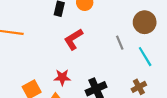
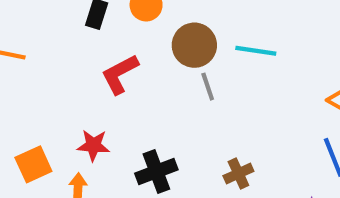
brown circle: (145, 22) -> (194, 45), moved
cyan line: (145, 57) -> (256, 51), moved, turned -54

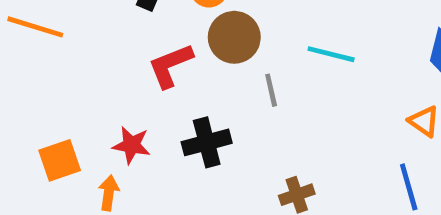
brown circle: (194, 45) -> (234, 37), moved
black cross: (156, 171) -> (207, 142), moved

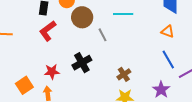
red L-shape: (170, 66) -> (48, 31), moved

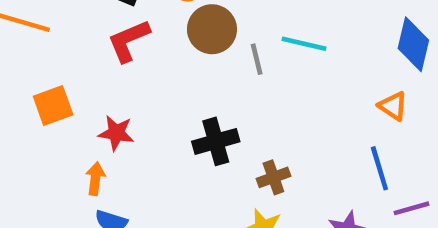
gray line: (103, 35) -> (257, 59), moved
black cross: (82, 63) -> (216, 141), moved
orange square: (24, 85) -> (53, 106), moved

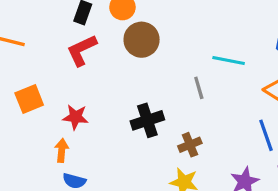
cyan line: (304, 44) -> (229, 60), moved
gray line: (257, 59) -> (199, 88), moved

